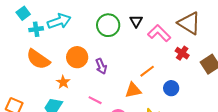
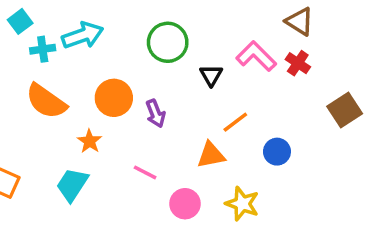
black triangle: (136, 21) -> (211, 75), moved
brown triangle: (189, 23) -> (300, 21), moved, size x0.7
red cross: (182, 53) -> (298, 63), moved

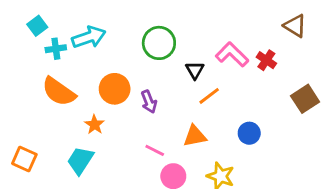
brown triangle: (300, 21) -> (295, 26), moved
orange line: (235, 122) -> (209, 96), moved
pink line: (145, 172) -> (155, 150), moved

